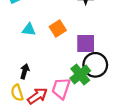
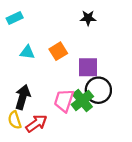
black arrow: (25, 71) -> (23, 97), size x1.5
pink trapezoid: (61, 88) -> (64, 101), moved

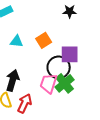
black circle: (98, 90) -> (59, 67), moved
red arrow: (36, 123) -> (25, 103), turned -30

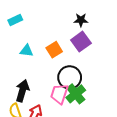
purple square: (70, 54) -> (81, 42), moved, turned -36

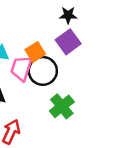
black circle: (70, 77) -> (43, 71), moved
pink trapezoid: (59, 94) -> (21, 68), moved

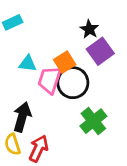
black star: (68, 15) -> (89, 29), moved, turned 30

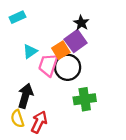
purple square: (100, 51) -> (76, 41), moved
cyan triangle: (28, 63) -> (30, 51), turned -42
green cross: (93, 121) -> (85, 99), turned 30

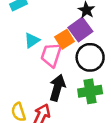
black circle: (68, 67) -> (90, 57), moved
black arrow: (25, 96) -> (57, 88), moved

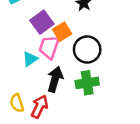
purple square: (80, 29) -> (42, 22), moved
cyan triangle: (32, 40) -> (30, 59), moved

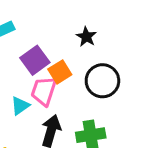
black circle: (87, 49) -> (102, 81), moved

